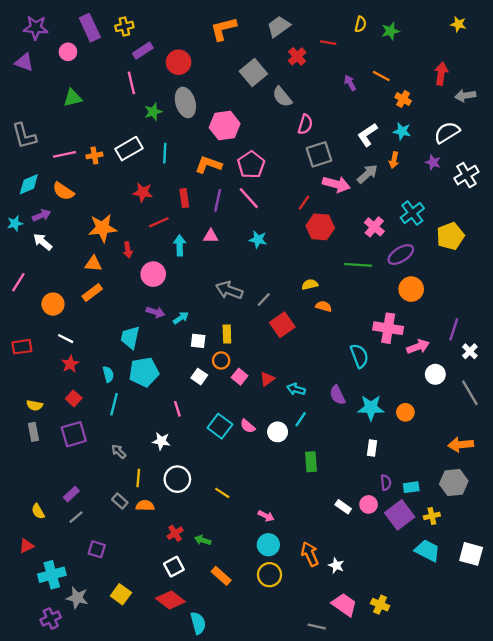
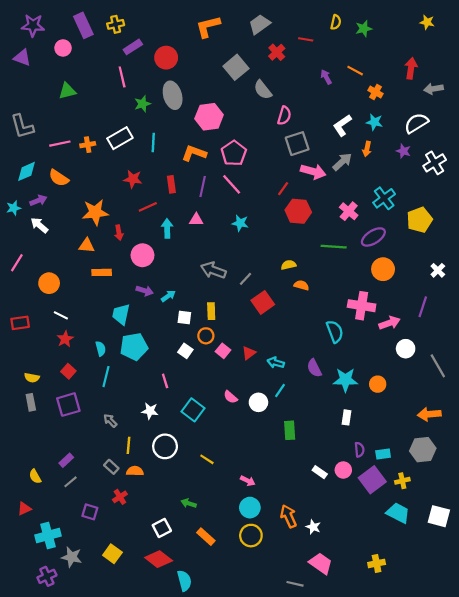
orange rectangle: (92, 293) -> (102, 272), moved, turned 36
white cross: (470, 351) -> (438, 270), moved
cyan square: (220, 426) -> (193, 410), moved
red cross: (175, 533) -> (120, 497), moved
yellow cross: (380, 605) -> (377, 563), moved, turned -35

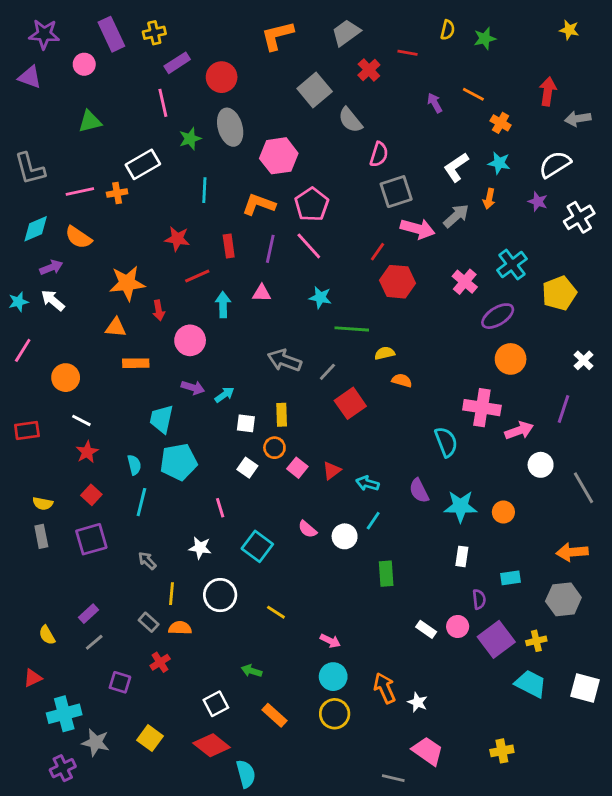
white rectangle: (120, 138) -> (143, 164), moved
cyan star: (14, 208) -> (18, 302), moved
green line: (334, 247) -> (352, 329), moved
cyan rectangle: (383, 454) -> (511, 578), moved

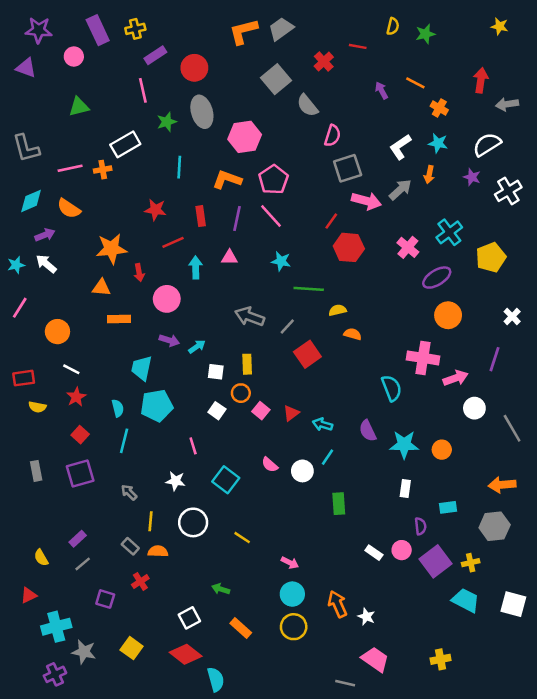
gray trapezoid: (346, 33) -> (281, 29), moved
yellow semicircle: (43, 503) -> (37, 407), moved

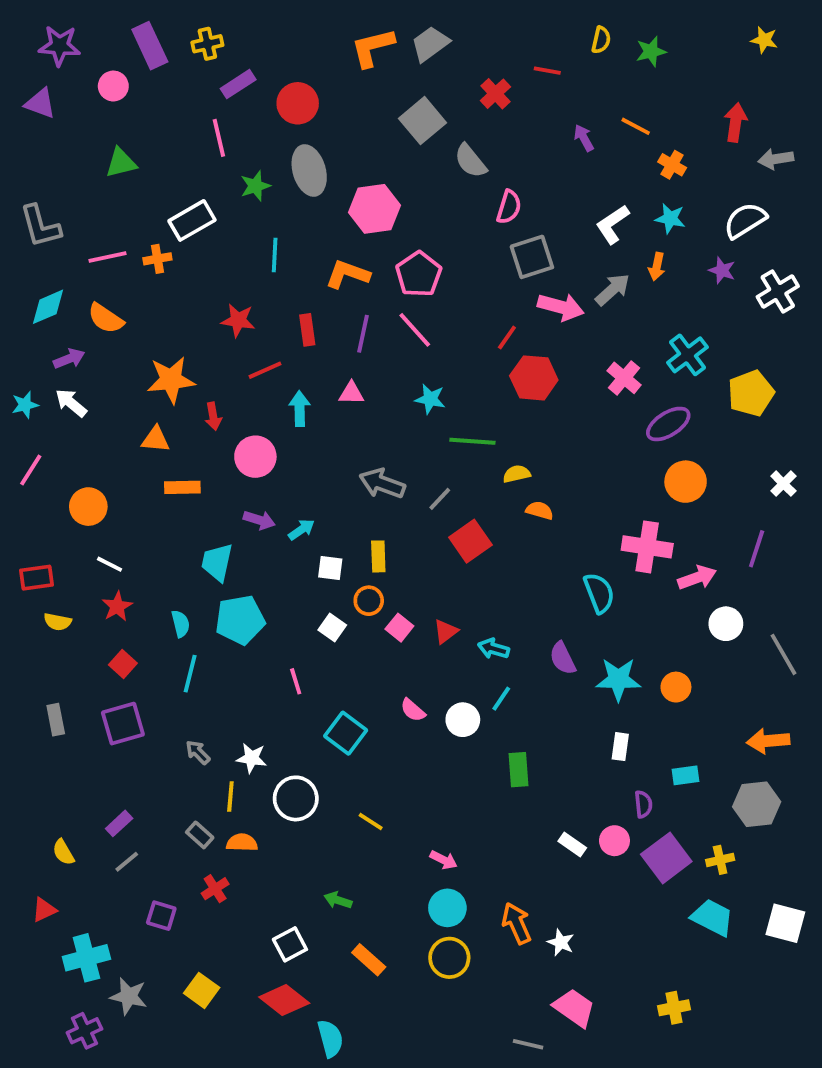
white star: (176, 481) -> (252, 758), moved

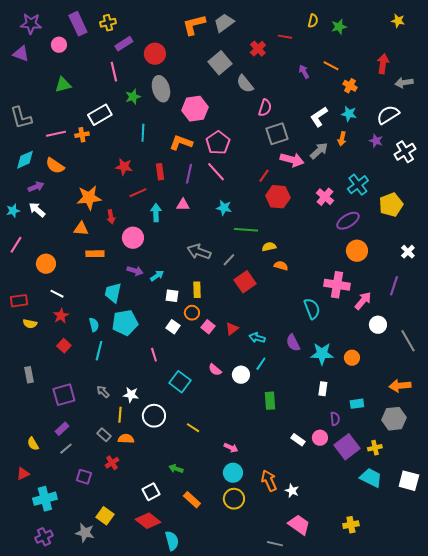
pink arrow: (697, 578) -> (363, 301), turned -30
purple square: (123, 724) -> (64, 395), moved
gray star: (129, 996) -> (85, 533), moved

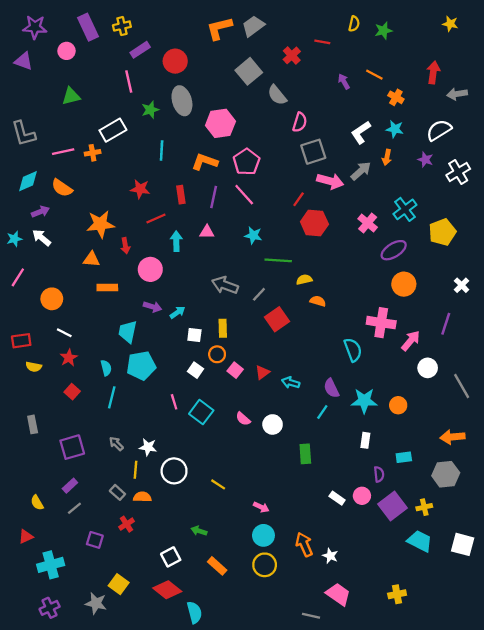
cyan line: (261, 364) -> (322, 412), moved
cyan square: (180, 382) -> (201, 412), moved

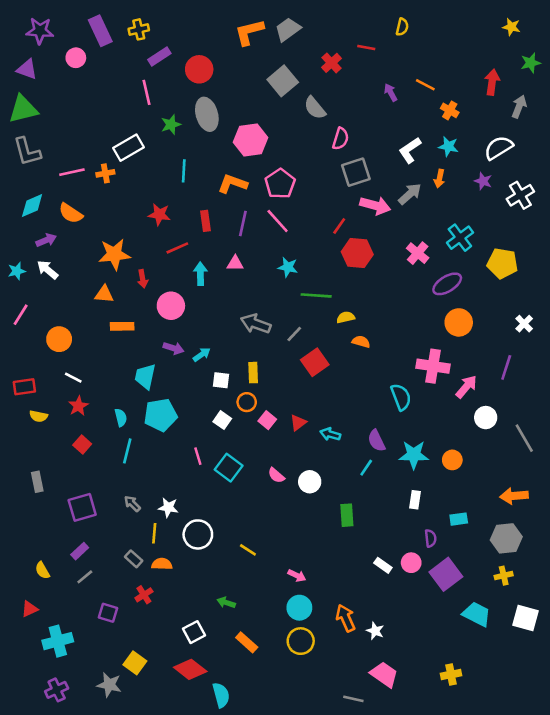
green star: (383, 31) -> (531, 63), moved
gray arrow: (457, 94) -> (519, 107), turned 120
green triangle: (71, 96) -> (23, 109), moved, size x1.4
yellow pentagon: (442, 232) -> (502, 263), turned 30
yellow cross: (424, 507) -> (504, 576), moved

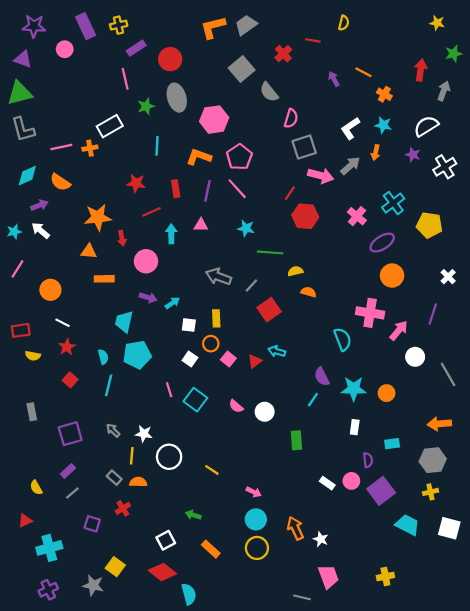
cyan arrow: (330, 434) -> (277, 351), moved
pink trapezoid: (384, 674) -> (328, 577), turned 35

